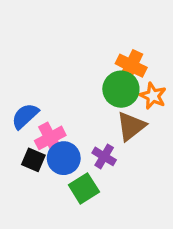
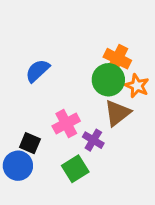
blue semicircle: (25, 116) -> (38, 71), moved
pink cross: (50, 138) -> (66, 123), moved
blue circle: (64, 158) -> (18, 166), moved

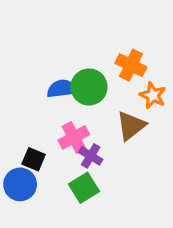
blue semicircle: (38, 71) -> (62, 89), moved, turned 36
green circle: (108, 80) -> (89, 87), moved
purple cross: (93, 140) -> (91, 156), moved

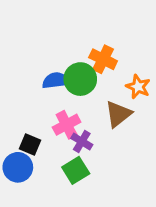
orange cross: (131, 65) -> (103, 59), moved

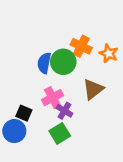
blue semicircle: (56, 81) -> (44, 63), turned -72
orange star: (138, 87) -> (109, 53), moved

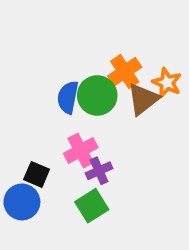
orange cross: (81, 46) -> (125, 72), turned 30
brown triangle: (93, 89) -> (143, 99), moved
purple cross: (64, 111) -> (99, 171), turned 35

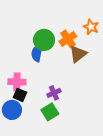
orange star: (167, 83) -> (91, 27), moved
green circle: (97, 95) -> (44, 40), moved
pink cross: (81, 151) -> (17, 82), moved, turned 30

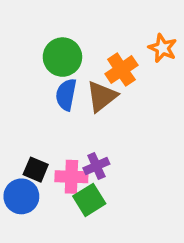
green circle: (44, 40) -> (62, 57), moved
brown triangle: (78, 54) -> (102, 96), moved
pink cross: (17, 82) -> (71, 177), moved

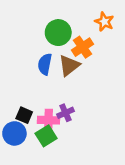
orange star: (163, 48) -> (104, 22), moved
green circle: (62, 57) -> (58, 33), moved
green square: (89, 200) -> (46, 136), moved

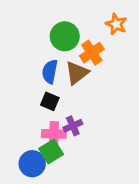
black square: (24, 115) -> (50, 101), moved
blue circle: (14, 133) -> (32, 164), moved

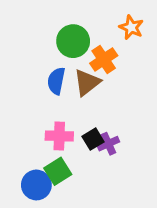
black square: (50, 101) -> (93, 139), moved, turned 36
purple cross: (73, 126) -> (108, 144), moved
pink cross: (54, 134) -> (59, 136), moved

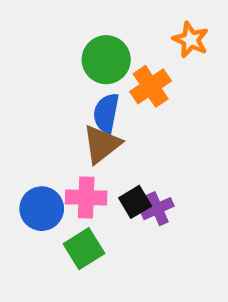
blue semicircle: (56, 81) -> (106, 113), moved
brown triangle: (87, 82) -> (102, 144), moved
blue circle: (36, 185) -> (42, 209), moved

